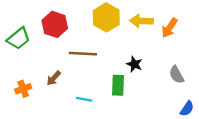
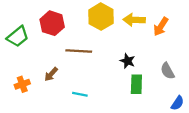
green rectangle: (118, 85) -> (136, 84), moved

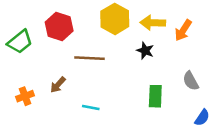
black star: (128, 61) -> (145, 51), moved

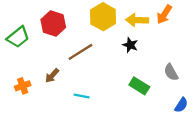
orange arrow: (183, 30) -> (164, 14), moved
brown line: (90, 58) -> (80, 52), turned -35
green rectangle: (155, 96) -> (139, 86), turned -60

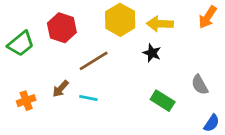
orange arrow: (164, 14) -> (208, 17), moved
cyan line: (82, 96) -> (88, 98), moved

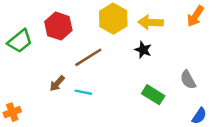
orange cross: (26, 101) -> (12, 112), moved

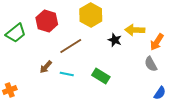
orange arrow: (195, 16) -> (157, 42), moved
yellow arrow: (151, 22) -> (135, 30), moved
green rectangle: (153, 95) -> (101, 76), moved

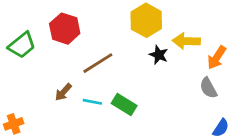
yellow hexagon: (91, 15) -> (146, 20), moved
green rectangle: (101, 76) -> (124, 105), moved

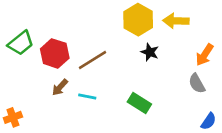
red hexagon: (65, 29) -> (55, 53), moved
yellow arrow: (186, 41) -> (176, 21), moved
green rectangle: (124, 105) -> (139, 103), moved

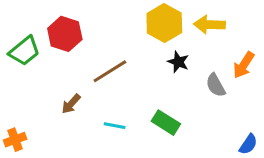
red hexagon: (55, 53) -> (65, 34), moved
gray semicircle: (197, 83) -> (216, 85), moved
cyan line: (87, 96) -> (115, 126), moved

